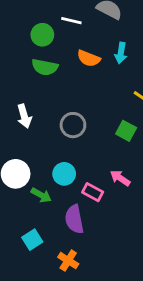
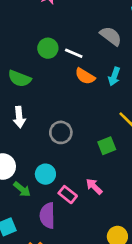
white line: (71, 21) -> (74, 53), moved
green semicircle: (45, 67) -> (20, 79), moved
green square: (126, 131) -> (107, 146), turned 30

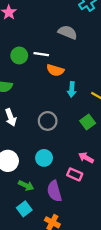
cyan arrow: (114, 76) -> (72, 89), moved
green arrow: (22, 189) -> (26, 185), moved
pink rectangle: (68, 195) -> (75, 174), moved

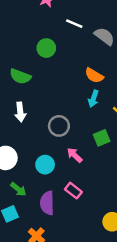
white line: (41, 54) -> (74, 24), moved
orange semicircle: (55, 70) -> (94, 75), moved
pink arrow: (86, 158) -> (75, 155), moved

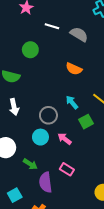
cyan arrow: (93, 99) -> (72, 102), moved, turned 128
cyan circle: (45, 165) -> (40, 137), moved
green arrow: (18, 189) -> (30, 164), moved

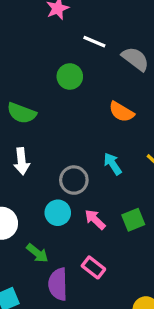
green circle: (30, 50) -> (70, 77), moved
green square: (86, 122) -> (133, 220), moved

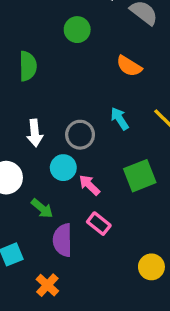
green semicircle: (22, 113) -> (28, 66), turned -112
white arrow: (22, 161) -> (35, 133), moved
pink arrow: (95, 219) -> (89, 185), moved
green square: (133, 220) -> (140, 176), size x1.4

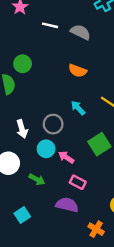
green circle: (77, 30) -> (23, 64), moved
purple semicircle: (63, 240) -> (67, 205), moved, turned 115
orange cross: (47, 285) -> (96, 229), moved

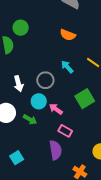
green arrow: (37, 179) -> (30, 119), moved
purple semicircle: (67, 205) -> (56, 150), turned 66

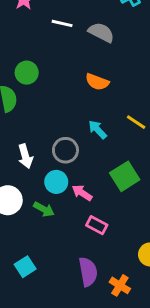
purple semicircle: (56, 150) -> (88, 272), moved

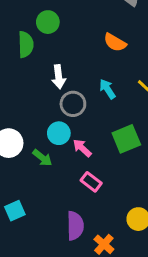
white arrow: (25, 156) -> (59, 77), moved

